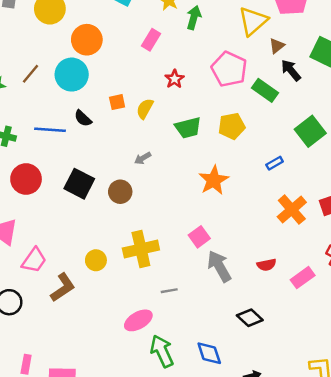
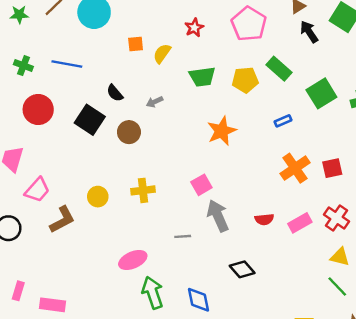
green rectangle: (265, 90) -> (279, 69), moved
black semicircle: (83, 118) -> (115, 93), moved
yellow cross: (141, 249) -> (143, 190), size x0.7
pink rectangle: (303, 278) -> (300, 223), moved
gray line: (169, 291) -> (183, 236), moved

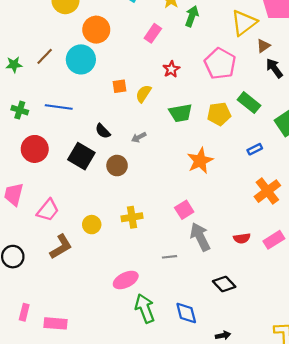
pink trapezoid: (37, 190) -> (48, 210), moved

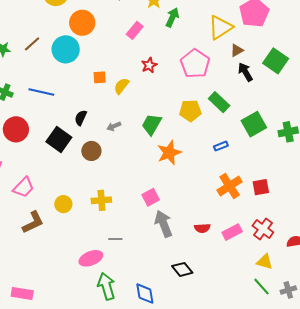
green trapezoid: (180, 113) -> (152, 124), moved, turned 125
black semicircle: (103, 131) -> (81, 118), turned 63
gray line: (169, 257) -> (115, 239), moved

